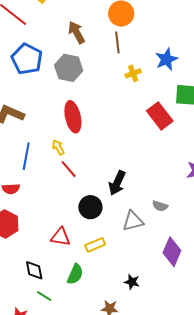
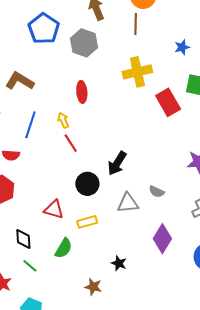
blue star: (166, 59) -> (182, 47), size x0.7
yellow cross: (133, 73) -> (137, 72), moved, size x1.8
red ellipse: (73, 117) -> (82, 92), size x0.7

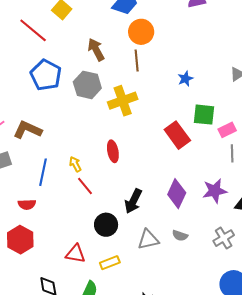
yellow cross: (137, 72) -> (123, 101), moved
red ellipse: (82, 92) -> (113, 151), moved
gray semicircle: (157, 192) -> (180, 236), moved
purple diamond: (162, 239) -> (177, 194), moved

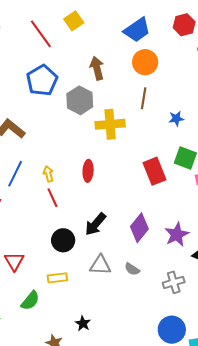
brown line: (137, 61) -> (144, 98), moved
purple star: (215, 191) -> (177, 234), turned -30
red triangle: (75, 254) -> (14, 261), moved, turned 35

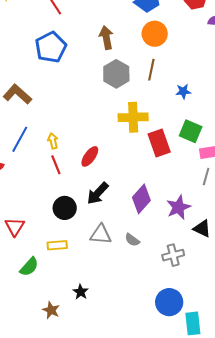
gray hexagon: (80, 100) -> (116, 74), moved
yellow cross: (110, 124) -> (133, 117), moved
red ellipse: (88, 171) -> (90, 156), moved, turned 30

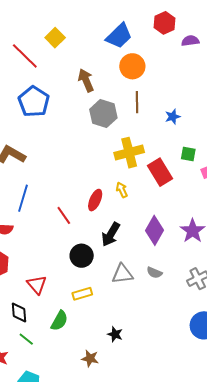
green square: (191, 131) -> (188, 154), size x0.7
yellow arrow: (53, 141) -> (122, 190), moved

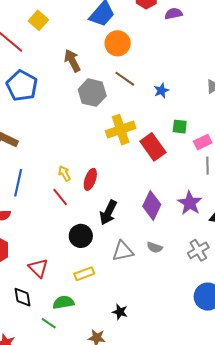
brown line: (137, 102) -> (125, 79), turned -50
yellow arrow: (122, 190) -> (64, 173), moved
green semicircle: (59, 321) -> (63, 302), turned -125
green line: (26, 339) -> (49, 323), moved

